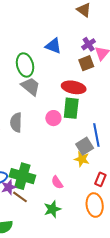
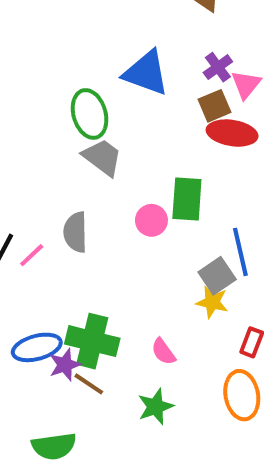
blue triangle: (53, 46) -> (146, 73), size x1.4
red ellipse: (74, 87) -> (232, 133), moved

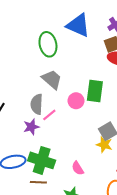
gray trapezoid: (102, 157) -> (52, 79), moved
pink line: (32, 255) -> (49, 115), moved
purple star: (65, 365) -> (31, 127), moved
brown line: (89, 384) -> (38, 182), turned -35

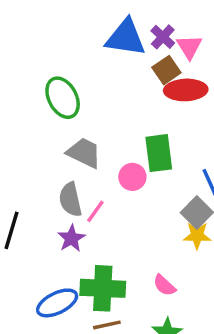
blue triangle: (78, 25) -> (126, 38), moved

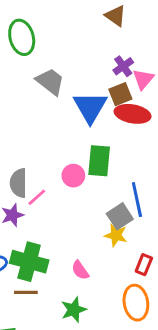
blue triangle: (126, 38) -> (90, 107), moved, turned 39
green ellipse: (63, 98) -> (22, 37), moved
gray trapezoid: (84, 153) -> (50, 82), moved

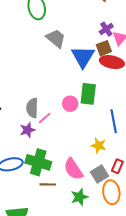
gray square: (120, 216) -> (99, 174), moved
pink semicircle: (80, 270) -> (73, 169), size x1.6
brown line: (26, 292) -> (48, 184), moved
green star: (74, 310) -> (79, 197), moved

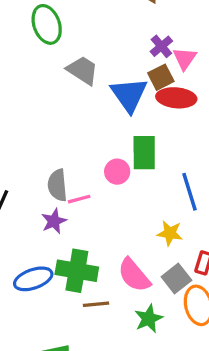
pink line: (45, 118) -> (79, 199), turned 32

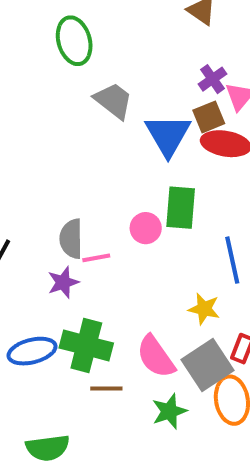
gray square: (176, 278) -> (208, 365), size x1.4

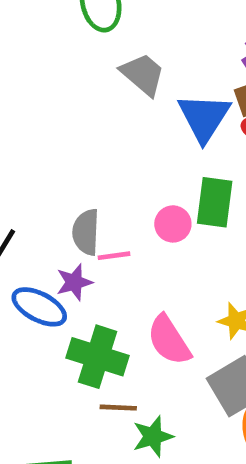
blue ellipse: (32, 351) -> (39, 307), moved, turned 39
pink semicircle: (156, 357) -> (169, 340), moved
green star: (169, 411) -> (153, 437), moved

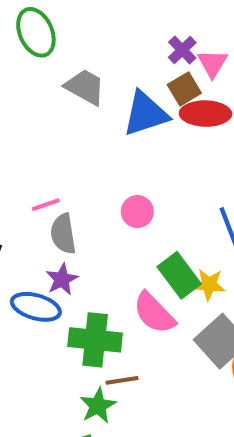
blue triangle: (204, 117) -> (146, 114), turned 51
green rectangle: (215, 202) -> (179, 275), moved, turned -33
pink line: (114, 256) -> (46, 205), moved
green star: (153, 437) -> (98, 406), moved

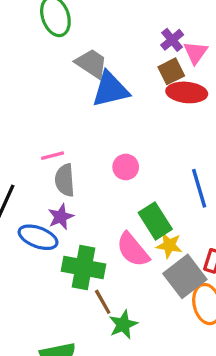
blue triangle: (146, 114) -> (110, 90), moved
yellow star: (209, 285) -> (169, 245), moved
brown line: (122, 380) -> (103, 302), turned 65
green star: (98, 406) -> (123, 325), moved

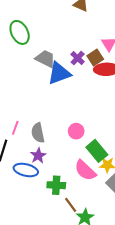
purple cross: (172, 40) -> (78, 58), moved
pink line: (52, 156) -> (15, 128), moved, turned -48
pink circle: (126, 167) -> (76, 131), moved
green cross: (84, 268) -> (56, 185), size x0.7

